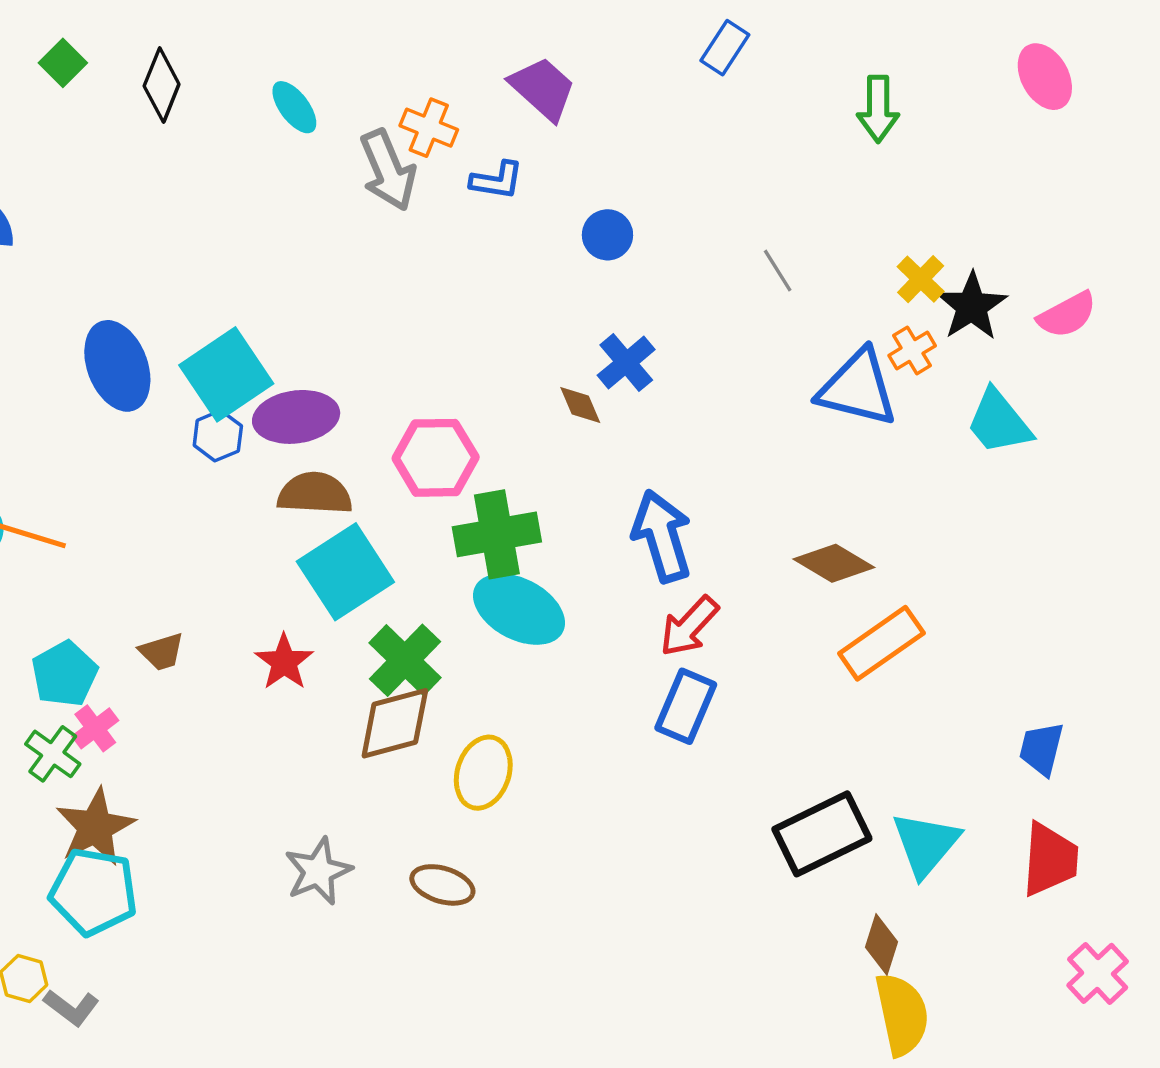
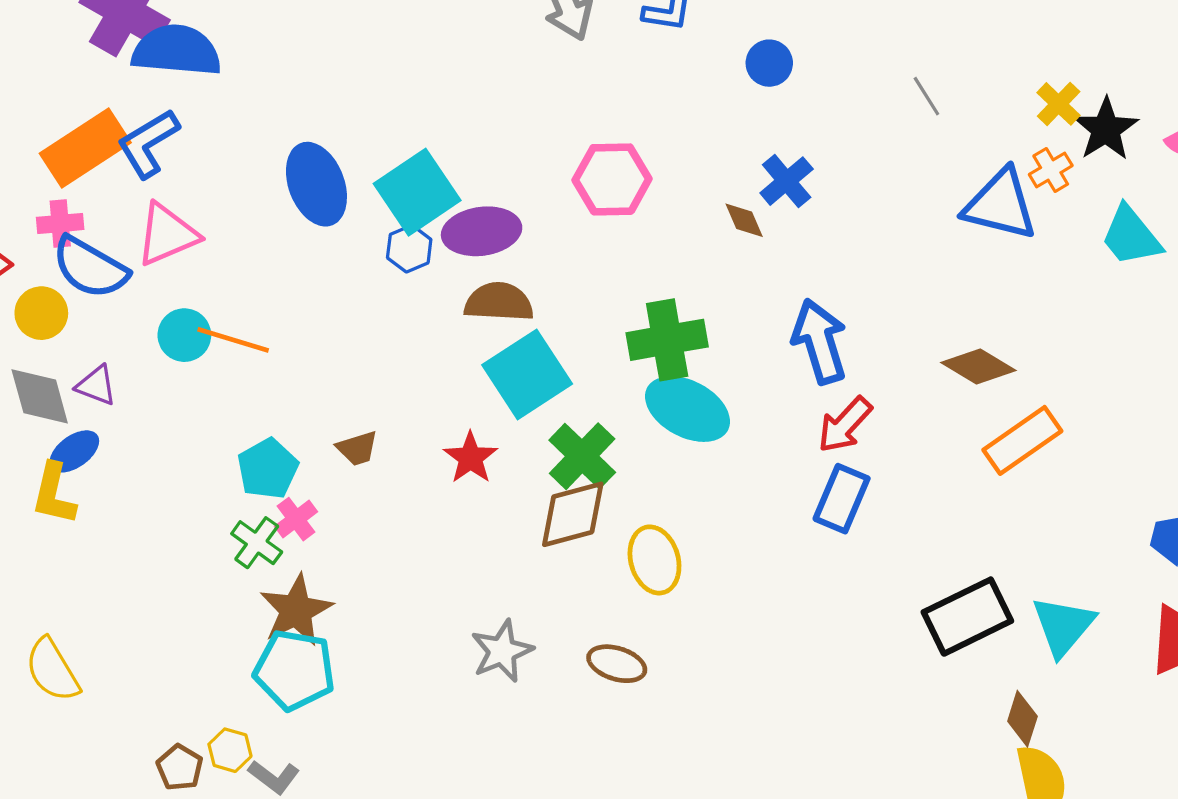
pink hexagon: (436, 458) -> (612, 179), moved
yellow ellipse: (483, 773) -> (654, 560), turned -34

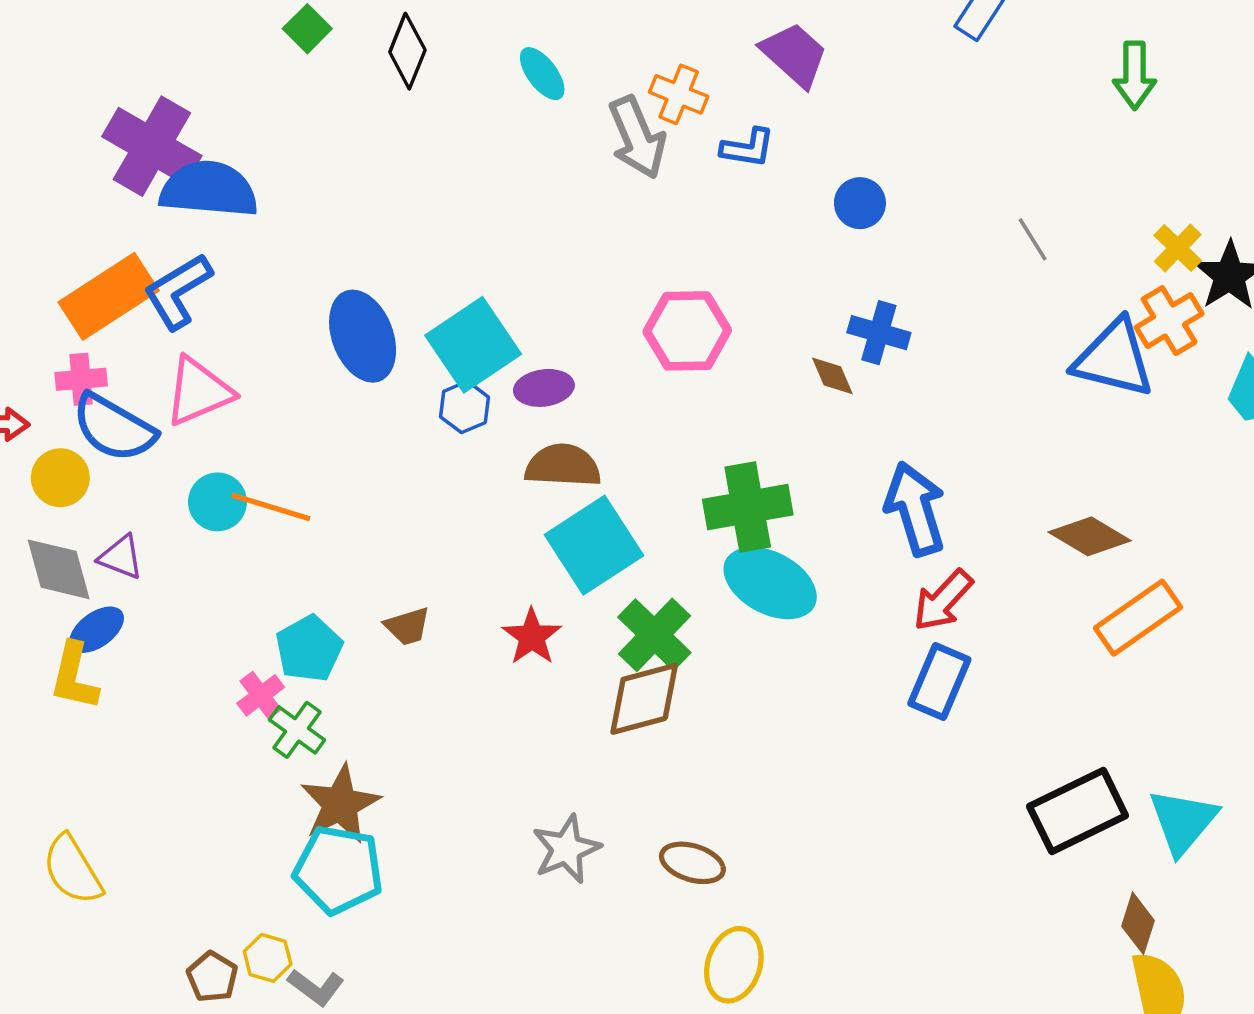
orange cross: (1051, 170) -> (1169, 321), size x1.4
blue cross: (787, 181) -> (879, 333), turned -34
purple ellipse: (482, 231) -> (544, 388), size x0.7
pink cross: (296, 519) -> (261, 695), moved
yellow ellipse: (654, 560) -> (734, 965), moved, turned 34

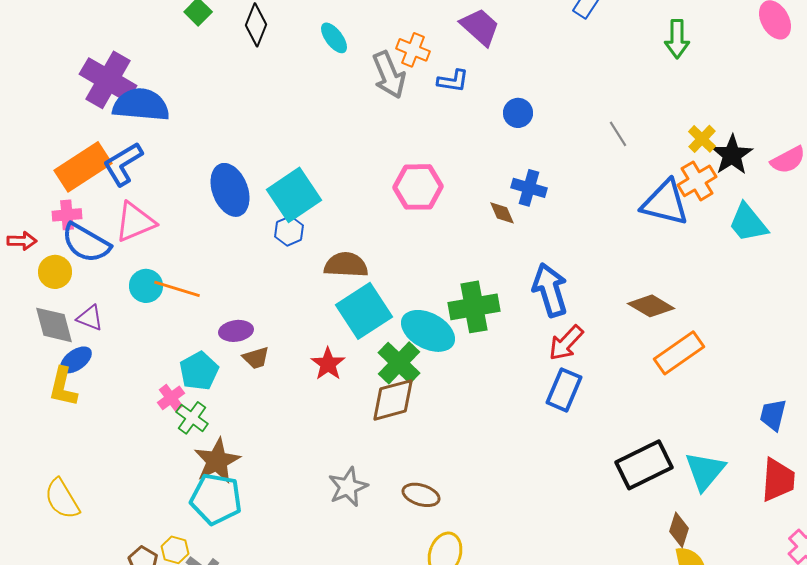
purple ellipse: (544, 388) -> (236, 331), moved
green cross: (748, 507) -> (474, 307), moved
cyan ellipse: (770, 583) -> (428, 331), moved

